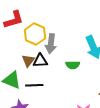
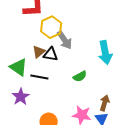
gray arrow: (51, 44) -> (65, 40), turned -54
green semicircle: (73, 65) -> (80, 76), moved, turned -40

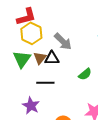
yellow hexagon: (51, 27) -> (31, 33), moved
green triangle: (19, 67) -> (22, 59), moved, turned 42

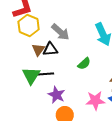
green triangle: (22, 59) -> (31, 76), moved
purple star: (31, 106) -> (56, 95), moved

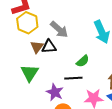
black line: (45, 74) -> (73, 78), moved

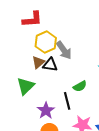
yellow hexagon: (27, 23) -> (46, 42), moved
black line: (73, 78) -> (67, 101), turned 66

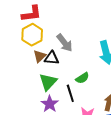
yellow hexagon: (46, 42) -> (32, 35), moved
green triangle: (26, 86) -> (48, 82), moved

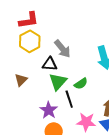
brown triangle: (40, 56) -> (21, 80), moved
green triangle: (48, 82) -> (58, 82), moved

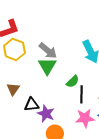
black triangle: (50, 64) -> (32, 105), moved
green triangle: (58, 82) -> (47, 66), moved
black line: (69, 99) -> (82, 94), moved, turned 30

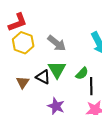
green triangle: (47, 66) -> (57, 70), moved
black triangle: (32, 105) -> (43, 77), moved, turned 35

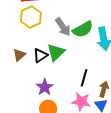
green semicircle: (82, 73) -> (83, 29), moved, size x1.5
black triangle: (43, 77) -> (40, 55), turned 42

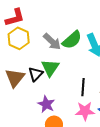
brown triangle: (19, 55) -> (15, 78), size x1.5

